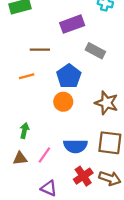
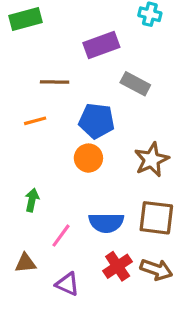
blue pentagon: (69, 76) -> (97, 121), turned -30
brown star: (106, 103) -> (151, 160), turned 30
brown triangle: (20, 158) -> (25, 263), moved

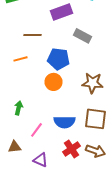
brown star: (151, 160) -> (92, 83), turned 30

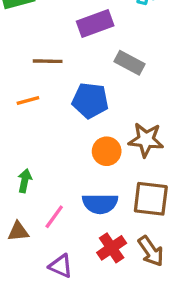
orange circle: (54, 82) -> (107, 151), moved
brown triangle: (14, 147) -> (18, 232), moved
brown arrow: (96, 151) -> (151, 251), turned 36

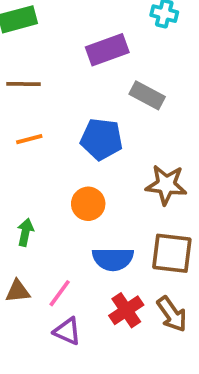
brown line: (48, 61) -> (24, 84), moved
orange circle: (107, 151) -> (88, 204), moved
pink line: (54, 217) -> (60, 293), moved

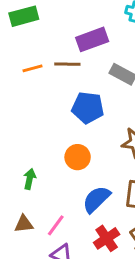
brown line: (24, 84) -> (67, 64), moved
orange line: (29, 139) -> (32, 68), moved
blue semicircle: (113, 259) -> (96, 199), turned 136

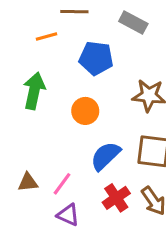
orange line: (32, 68) -> (46, 36), moved
green arrow: (30, 179) -> (34, 91), moved, size x1.6

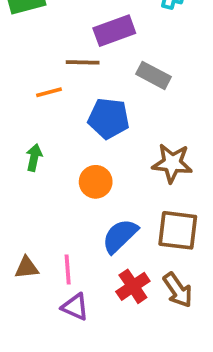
green arrow: (34, 91) -> (34, 158), size x0.6
pink line: (62, 184) -> (68, 270), turned -40

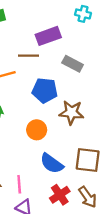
brown star: (172, 163) -> (71, 112), moved
blue semicircle: (120, 236) -> (52, 163), turned -100

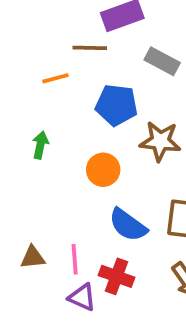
red cross: (60, 195) -> (116, 276), moved, turned -36

